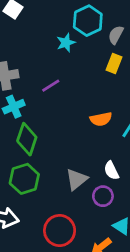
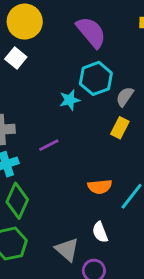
white semicircle: (111, 171) -> (100, 232), moved
gray triangle: (76, 179) -> (67, 250), turned -45

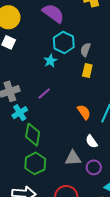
orange semicircle: (100, 187) -> (84, 112), turned -105
gray triangle: (67, 250) -> (73, 158), turned -30

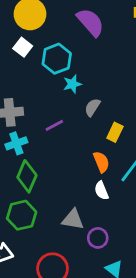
cyan hexagon: (64, 43) -> (57, 59), moved
gray semicircle: (85, 50) -> (92, 107), moved
yellow rectangle: (87, 71) -> (115, 132), moved
white semicircle: (92, 141) -> (102, 191), moved

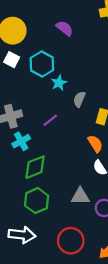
purple semicircle: (90, 22) -> (65, 28), size x0.7
green diamond: (27, 176) -> (35, 167), turned 56

